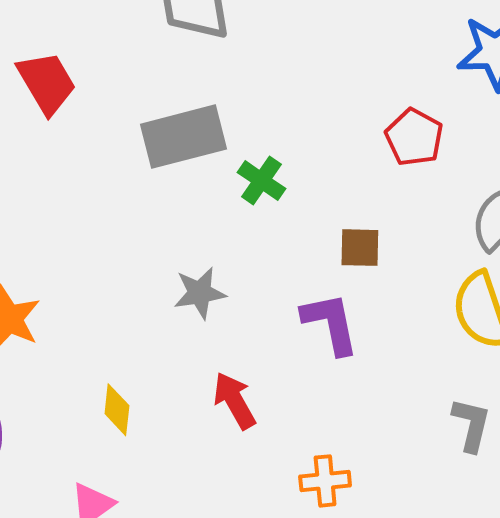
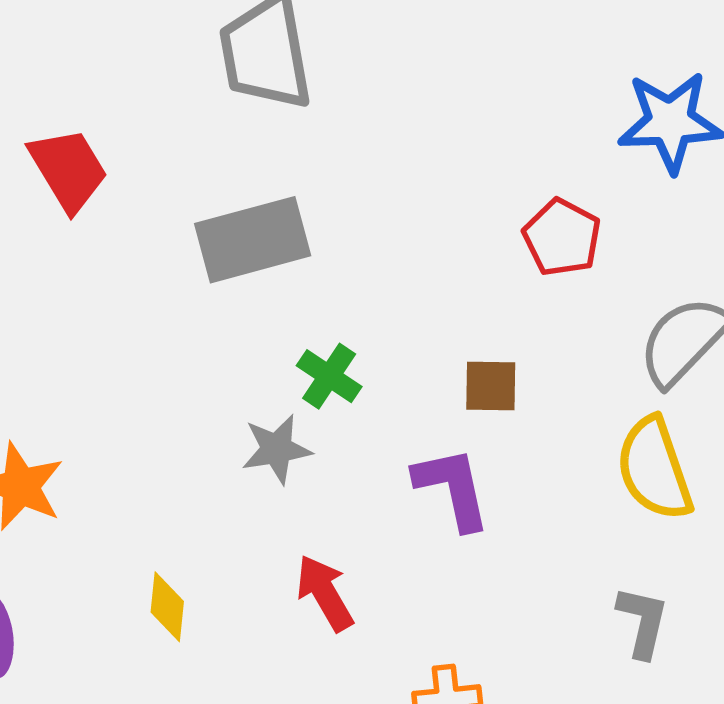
green cross: (261, 181) -> (329, 376), moved

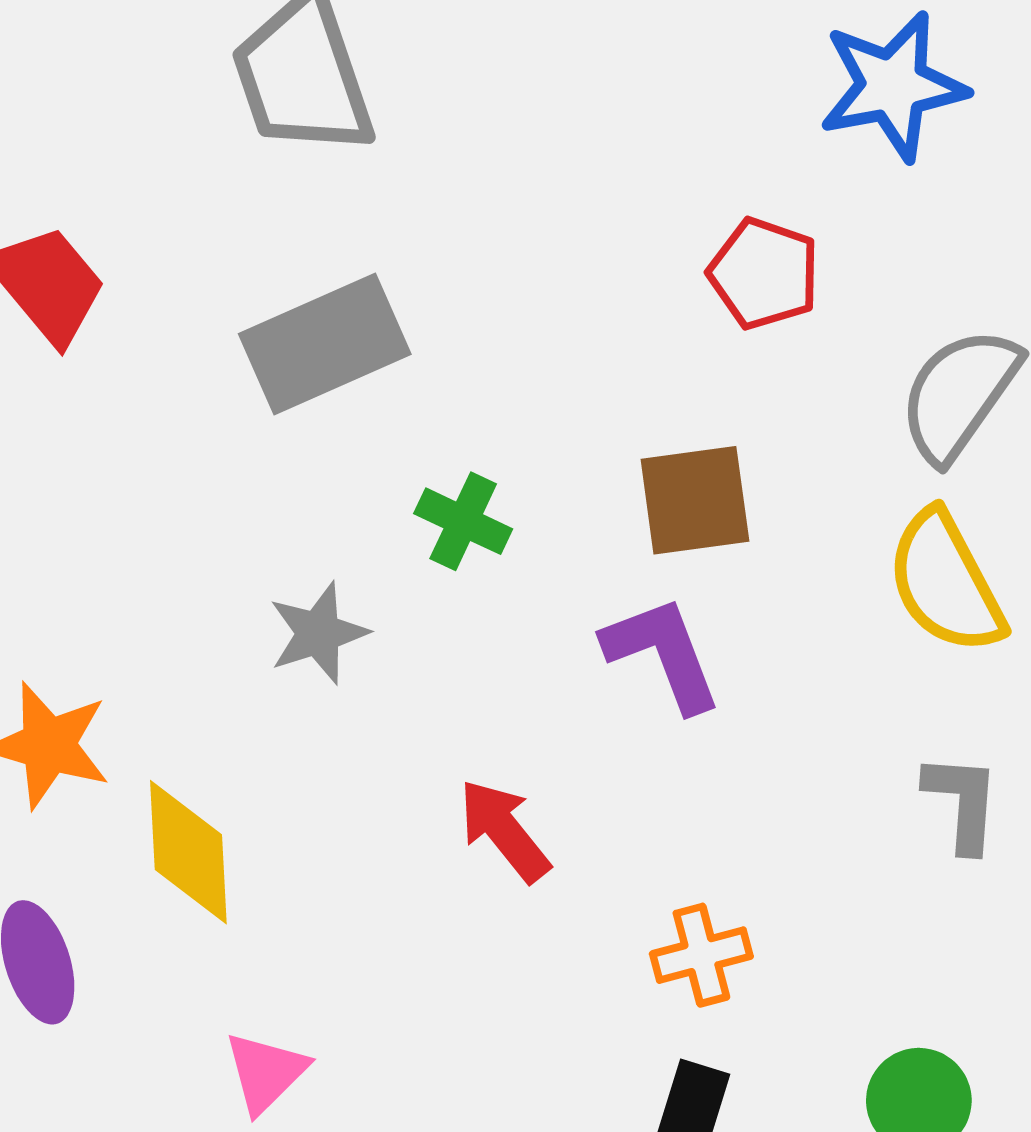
brown square: (491, 386) -> (695, 500), size x1.4
gray star: (277, 449) -> (318, 633), moved
yellow diamond: (167, 607) -> (188, 852), moved, size x1.5

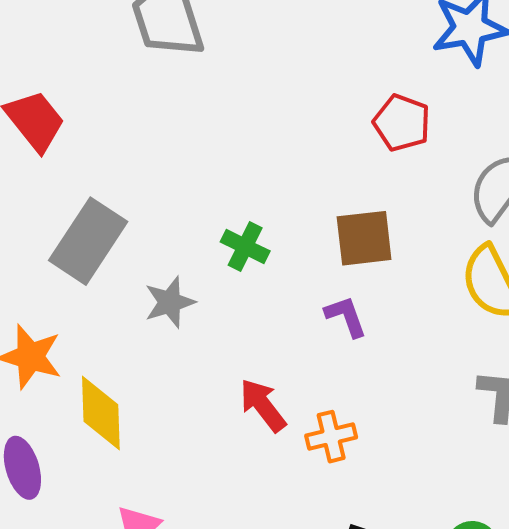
gray rectangle: (325, 344) -> (88, 241), moved, turned -34
purple L-shape: (663, 654) -> (346, 316), size x0.7
orange cross: (701, 955) -> (331, 437), moved

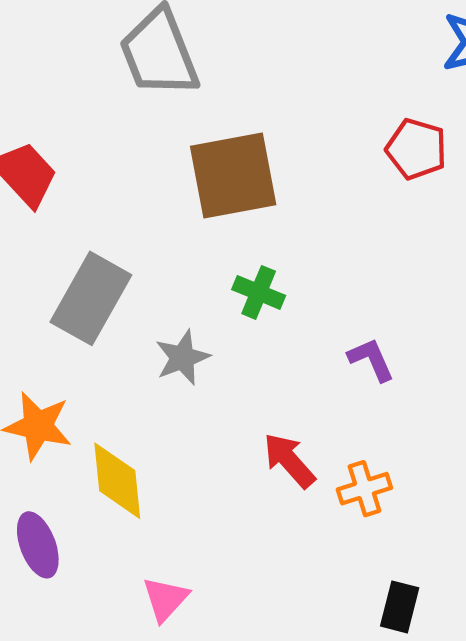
brown square: (364, 238) -> (233, 176), moved, size x1.4

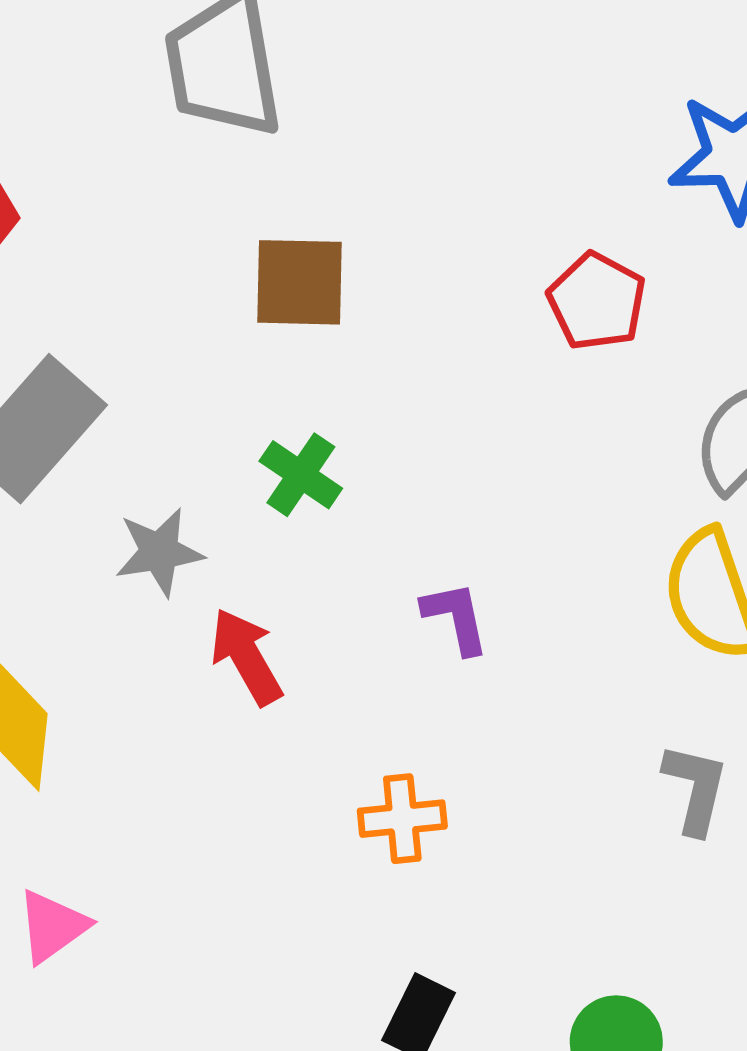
brown square: (233, 176) -> (300, 282), size x0.7
red arrow: (289, 460) -> (246, 657), moved

